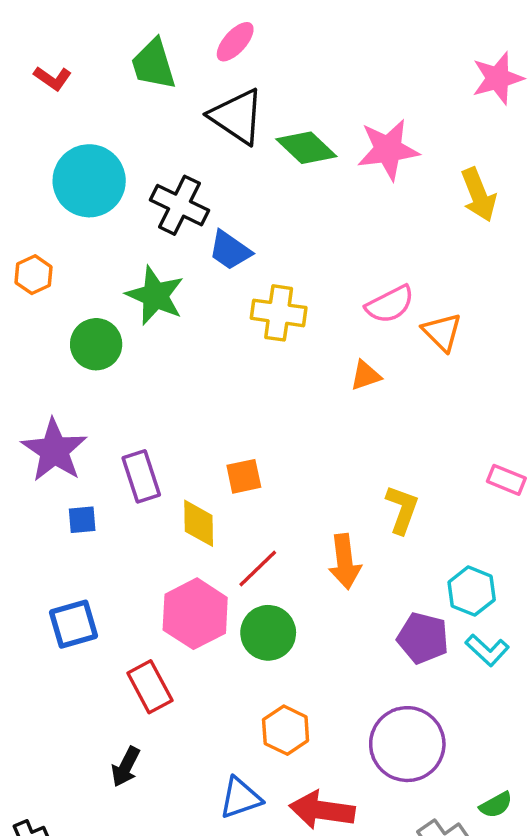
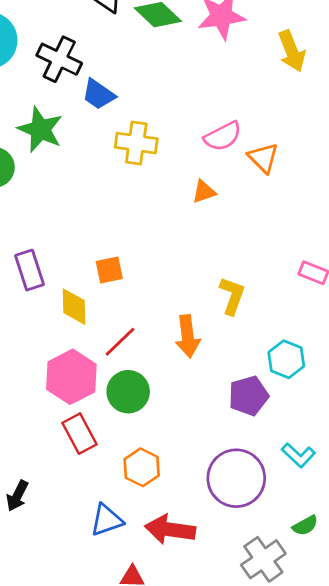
purple pentagon: (423, 638) -> (248, 396), turned -30
cyan L-shape: (487, 650) -> (298, 455), moved
red rectangle: (150, 687) -> (80, 434), moved

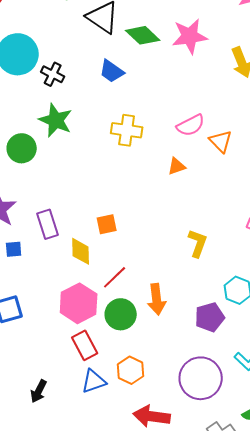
black cross: (59, 59) -> (53, 74), moved, size x0.7
blue trapezoid: (98, 94) -> (112, 71), moved
orange arrow: (188, 336) -> (157, 299), moved
blue triangle: (107, 520) -> (94, 381), moved

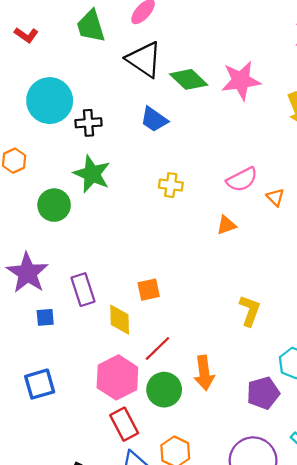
black cross: (53, 74) -> (89, 123), turned -30
yellow cross: (127, 130) -> (171, 185), size x0.7
orange triangle: (221, 141) -> (275, 197), size x0.7

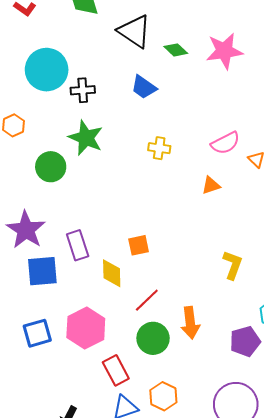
green diamond: (189, 79) -> (176, 50), size x0.7
blue square: (45, 317) -> (42, 271), size x1.8
pink hexagon: (117, 377) -> (86, 328), moved

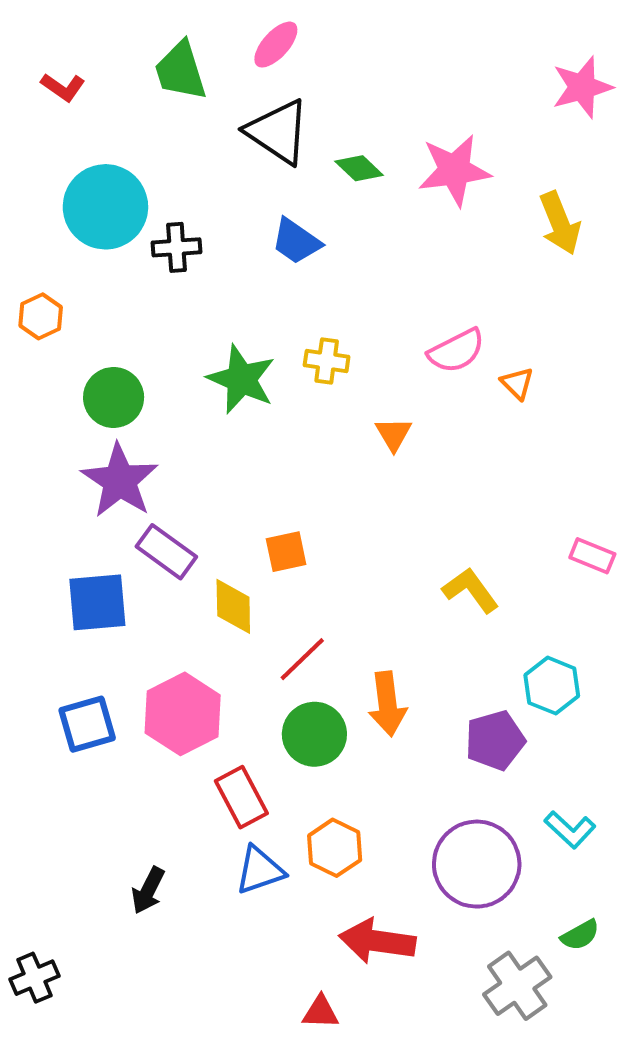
green star: (86, 138) -> (241, 379), moved
orange triangle: (211, 185) -> (394, 434), moved, turned -42
purple star: (26, 230) -> (120, 481), moved
purple rectangle: (78, 245) -> (166, 552), turned -36
yellow L-shape: (233, 265) -> (471, 590), turned -56

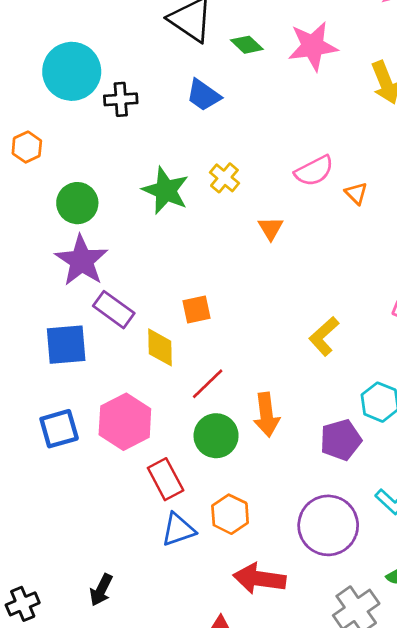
yellow cross: (327, 361) -> (224, 178), turned 32
yellow L-shape: (471, 590) -> (324, 336), turned -96
black arrow: (148, 890) -> (101, 590), moved

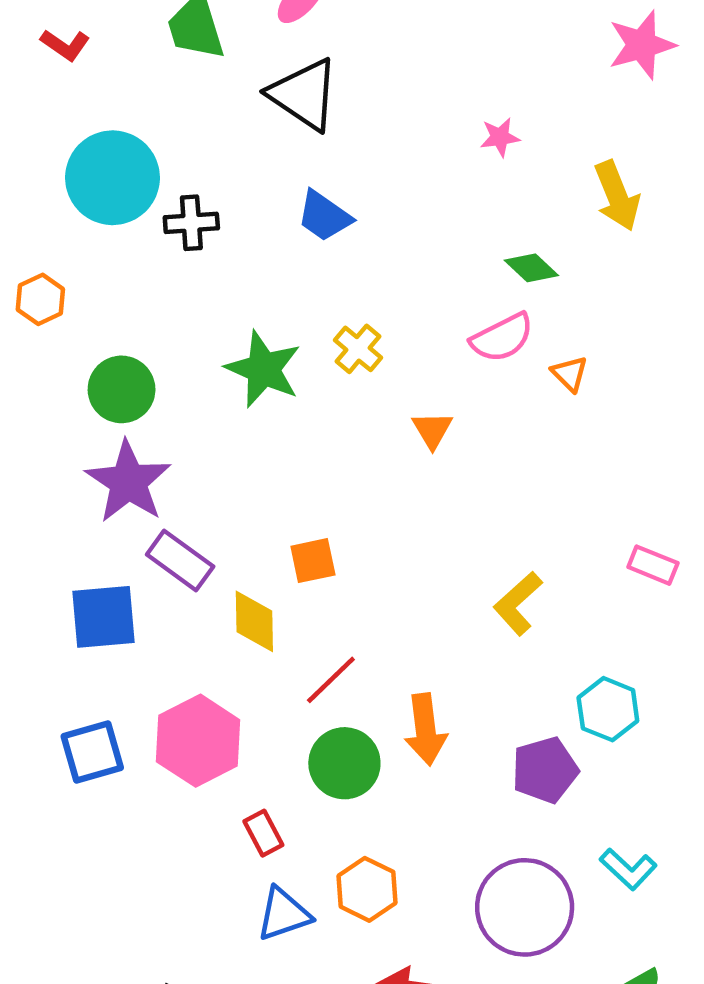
green diamond: (247, 45) -> (531, 268), moved
pink star: (313, 46) -> (500, 137), size x0.5
red rectangle: (166, 479) -> (263, 833), size x0.7

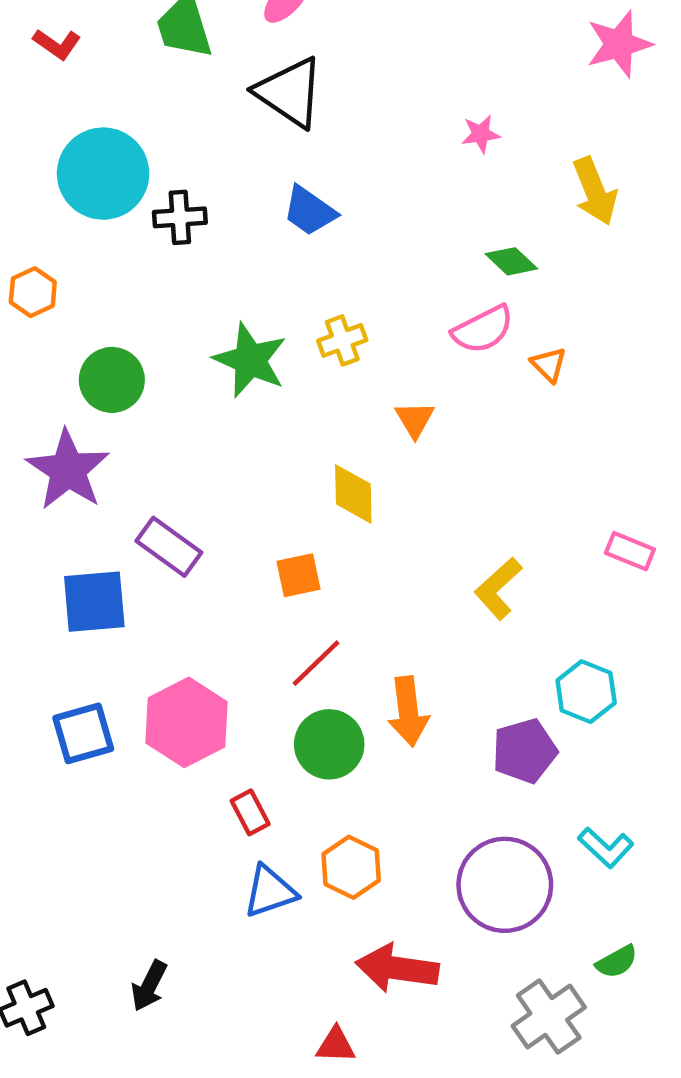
yellow cross: (358, 349) -> (342, 340), turned 30
purple star: (128, 482) -> (68, 470), moved
orange square: (313, 561) -> (298, 575), moved
yellow diamond: (254, 621) -> (353, 494), moved

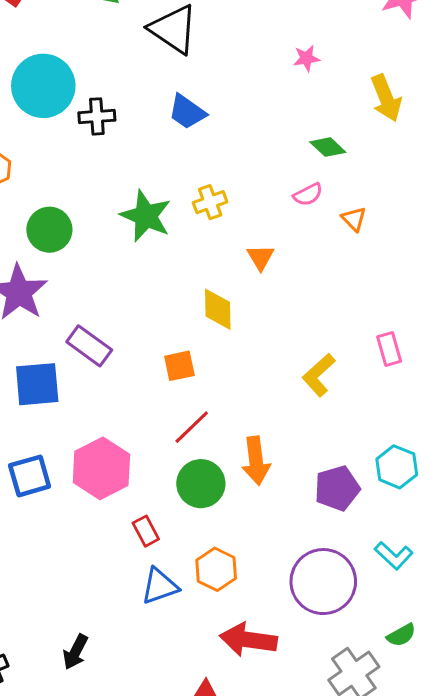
pink semicircle: (483, 329) -> (308, 194), size x0.7
pink rectangle: (630, 551) -> (389, 349), moved, turned 52
cyan hexagon: (586, 692) -> (397, 467), moved

